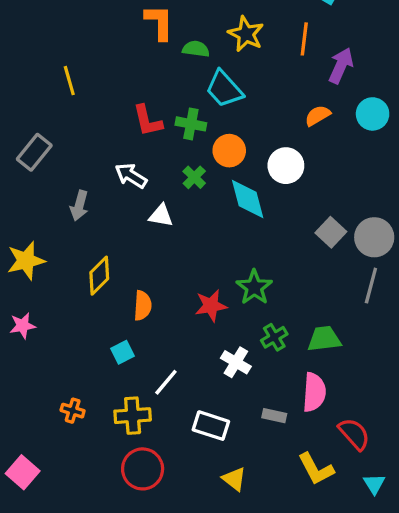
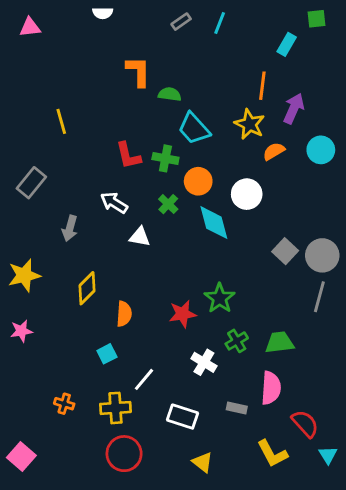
yellow star: (246, 34) -> (250, 124), moved
cyan triangle: (374, 484) -> (328, 455), moved

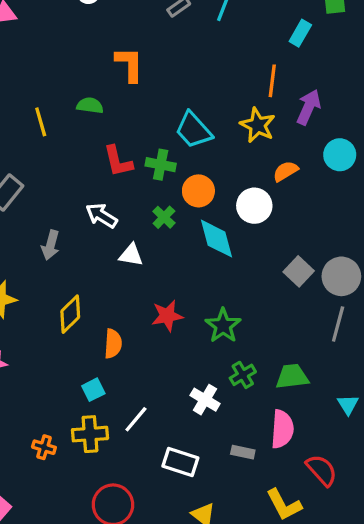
green semicircle: (170, 94) -> (90, 105), moved
orange semicircle: (274, 151) -> (286, 171), moved
red star: (183, 314) -> (167, 316), moved
yellow cross: (115, 408) -> (90, 434), moved
cyan triangle: (328, 455) -> (348, 404), moved

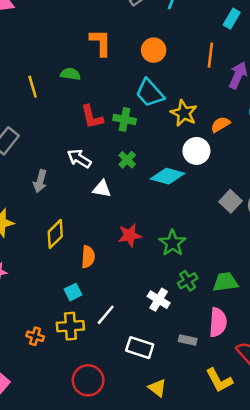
yellow star: (258, 125) -> (184, 113), moved
orange circle: (198, 191) -> (154, 50), moved
cyan diamond: (217, 239) -> (167, 176), turned -60

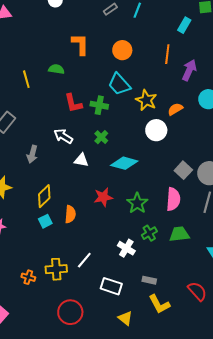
cyan diamond: (167, 176) -> (124, 163), moved
cyan square: (73, 292) -> (45, 221), moved
pink semicircle: (218, 322) -> (173, 199), moved
yellow L-shape: (219, 380) -> (159, 304), moved

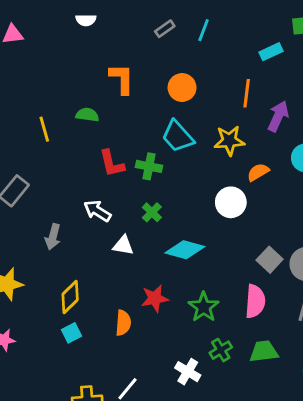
cyan rectangle: (184, 25) -> (271, 52), turned 35
yellow star: (146, 100) -> (229, 141), moved, turned -30
orange semicircle: (70, 214) -> (123, 323), moved

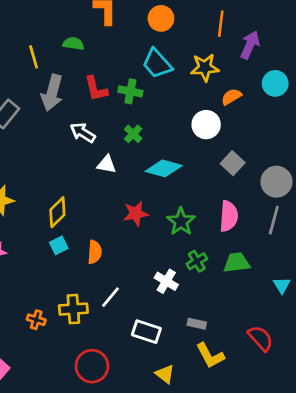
gray arrow: (53, 237) -> (52, 93), moved, size x1.5
gray square: (270, 260) -> (233, 163), moved
orange semicircle: (123, 323) -> (95, 252), moved

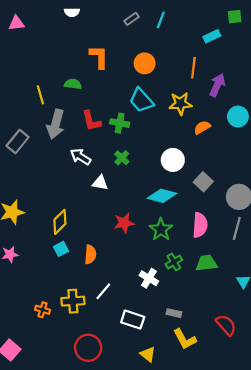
white circle: (206, 125) -> (173, 160), moved
cyan diamond: (164, 168) -> (162, 196), moved

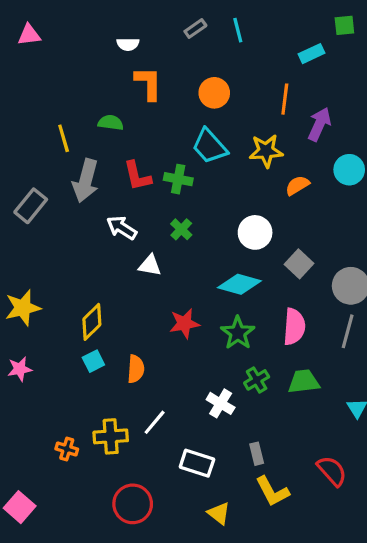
white semicircle: (72, 12) -> (128, 44), moved
cyan line: (161, 20) -> (238, 30), turned -35
gray rectangle: (174, 313) -> (257, 454), turned 64

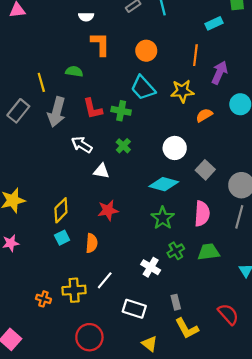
gray rectangle: (31, 206) -> (18, 111), moved
red star: (184, 323) -> (108, 210), moved

